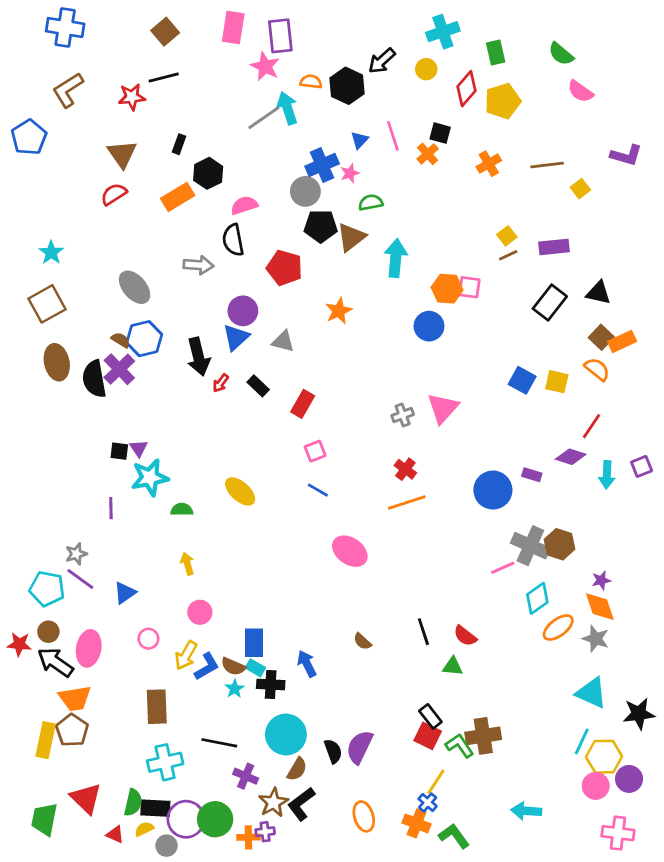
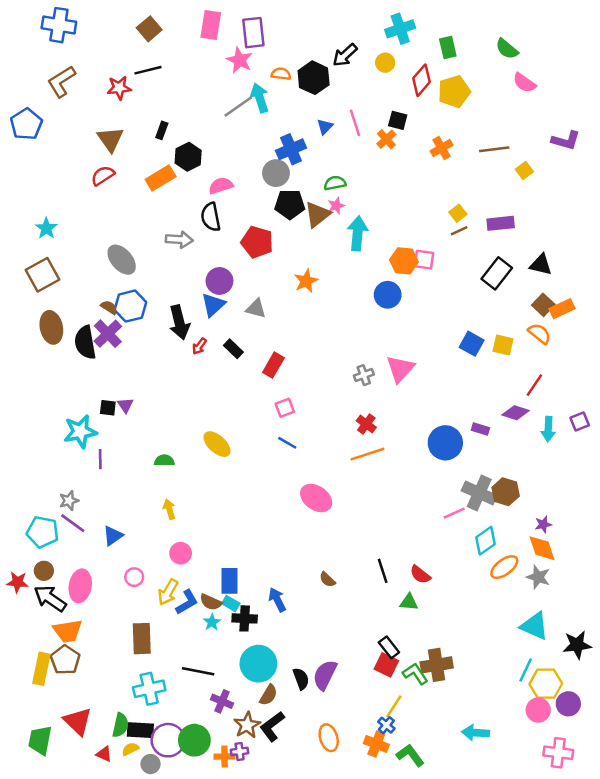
pink star: (350, 173) -> (336, 206), moved
cyan star: (150, 478) -> (80, 432), moved

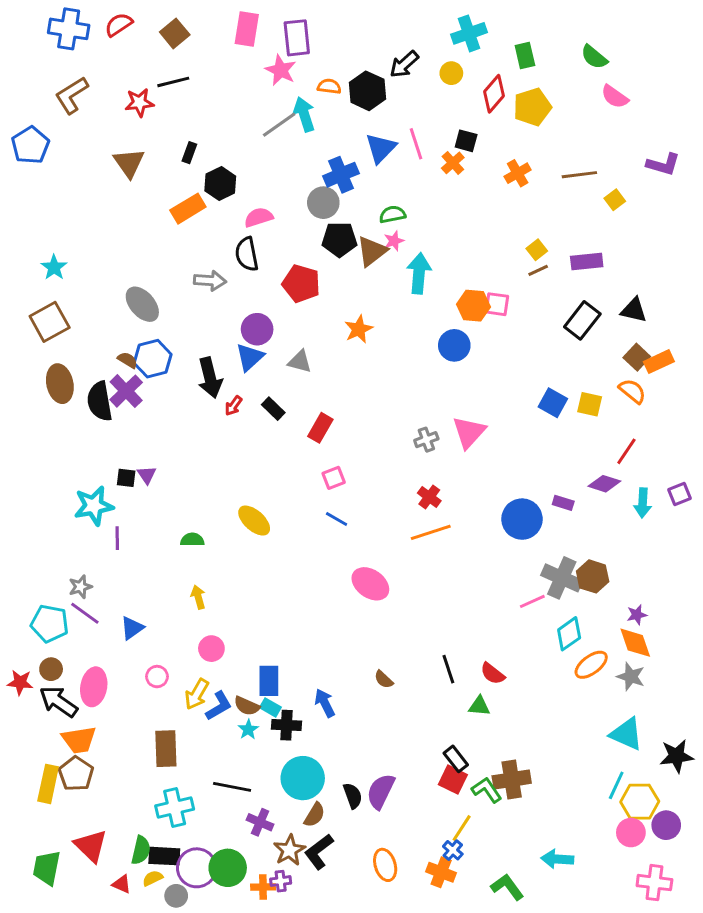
blue triangle: (325, 127) -> (381, 148), size x1.6
red semicircle: (103, 176) -> (119, 25), moved
green L-shape: (410, 755) -> (507, 887), moved

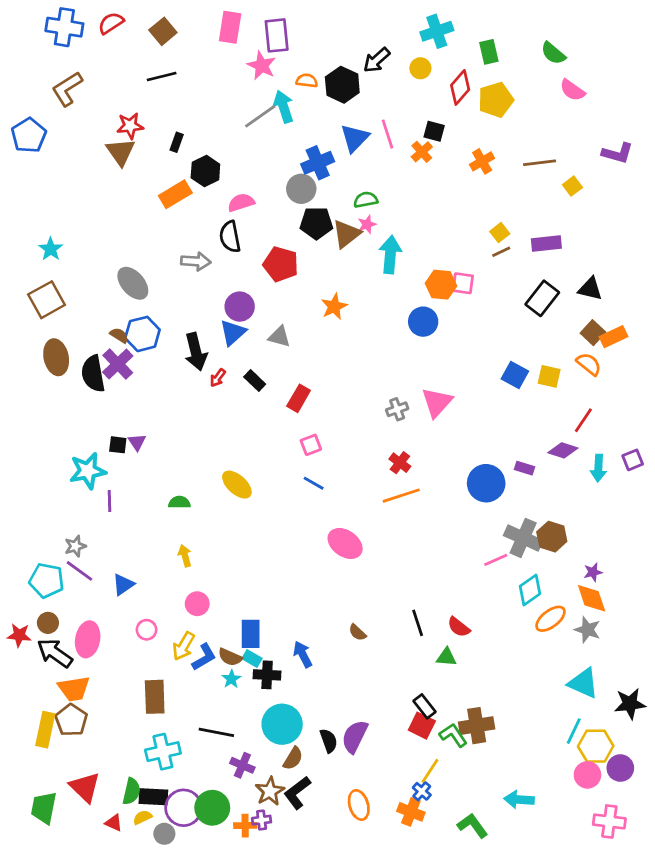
red star: (139, 103) -> (130, 126), moved

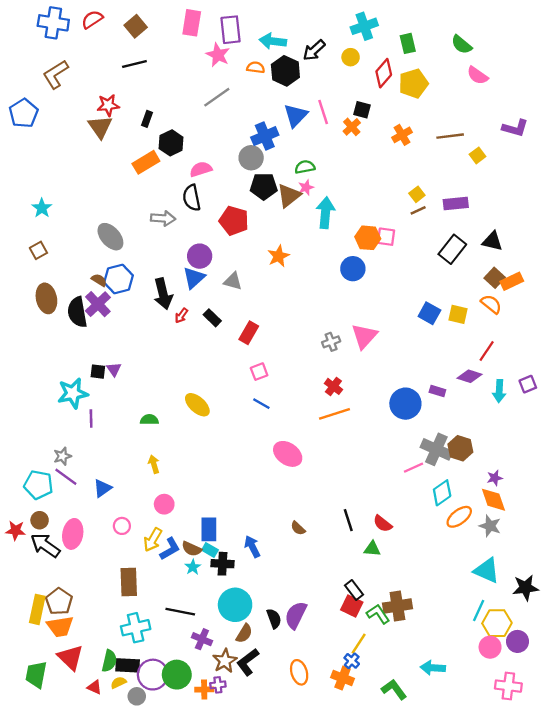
cyan arrow: (283, 107) -> (273, 41), moved, turned -65
brown square: (47, 300) -> (38, 250), size x0.6
orange trapezoid: (74, 689) -> (60, 627), moved

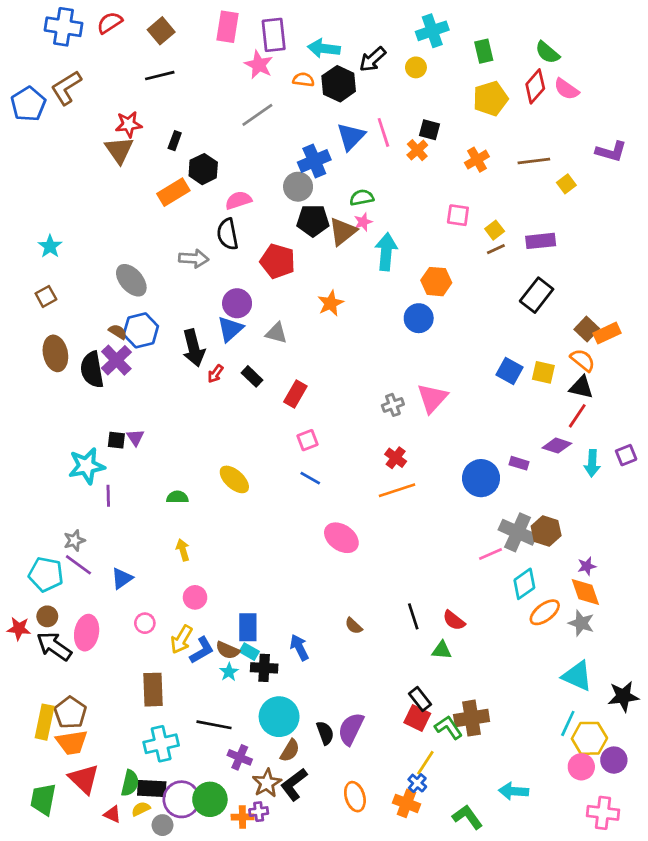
red diamond: (384, 73) -> (535, 86), moved
blue pentagon: (24, 113) -> (28, 104), moved
pink square: (386, 237) -> (458, 215), moved
black triangle: (492, 241) -> (581, 387), moved

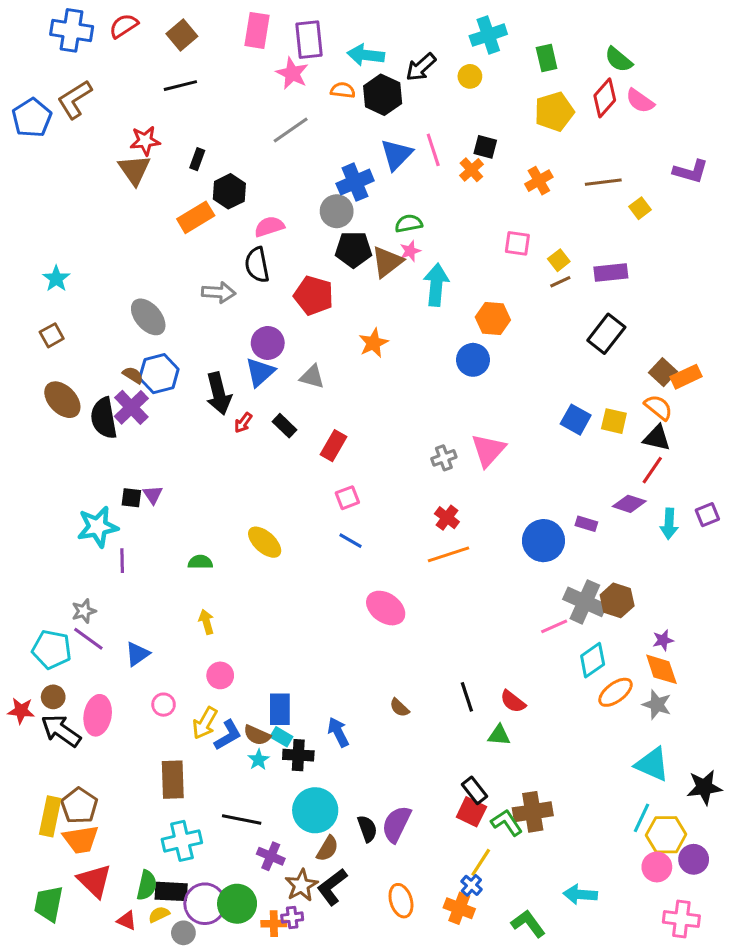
brown ellipse: (55, 353) -> (62, 400), turned -32

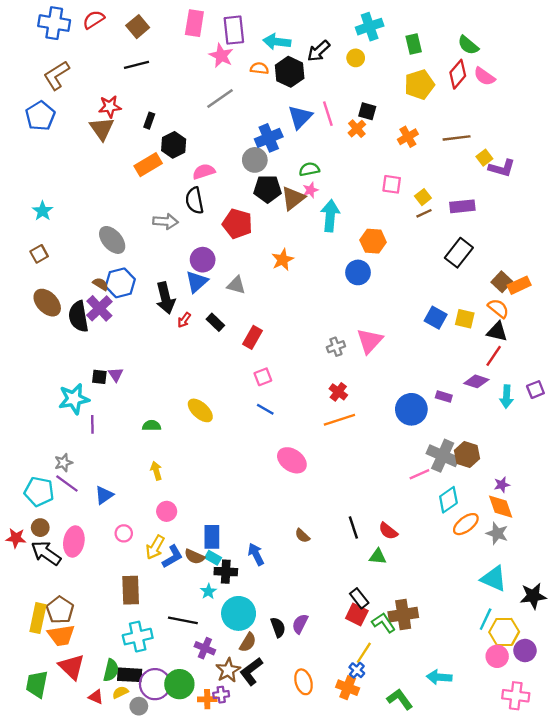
blue pentagon: (32, 118) -> (40, 116), moved
purple L-shape: (691, 171) -> (502, 168), moved
cyan star: (259, 760) -> (208, 591), moved
purple semicircle: (396, 824) -> (300, 624), size x0.7

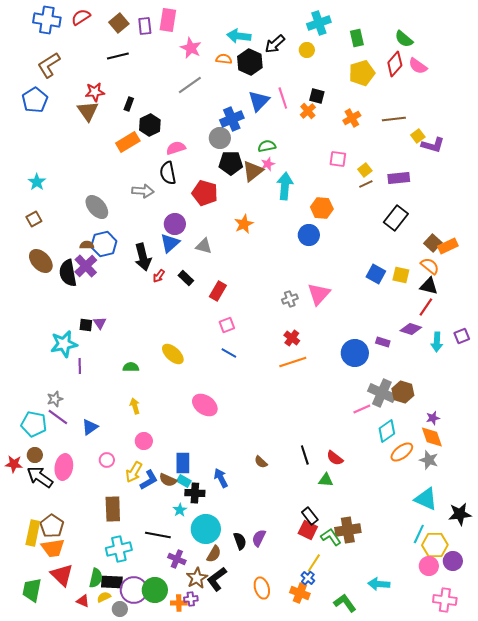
purple rectangle: (234, 30) -> (145, 26), moved, size x0.7
brown semicircle: (101, 284) -> (87, 245), turned -32
pink ellipse: (292, 460) -> (205, 405), moved

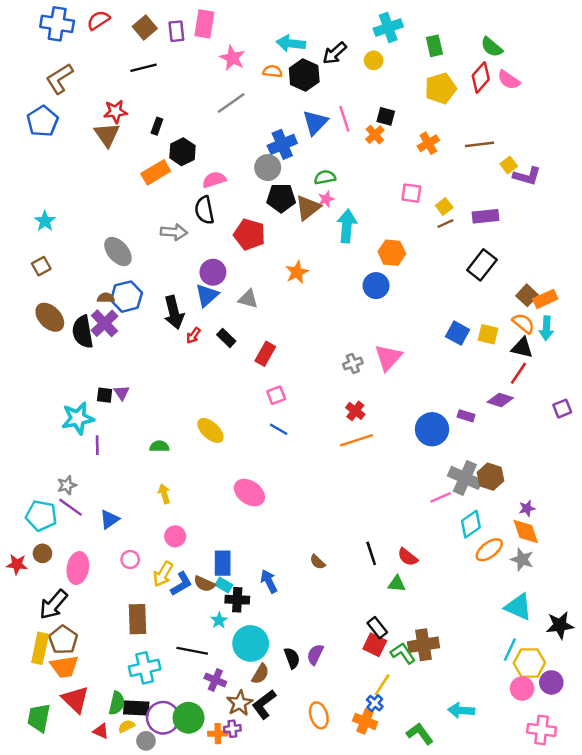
cyan arrow: (437, 342) -> (546, 328), moved
black arrow: (40, 477) -> (53, 605), moved, turned -84

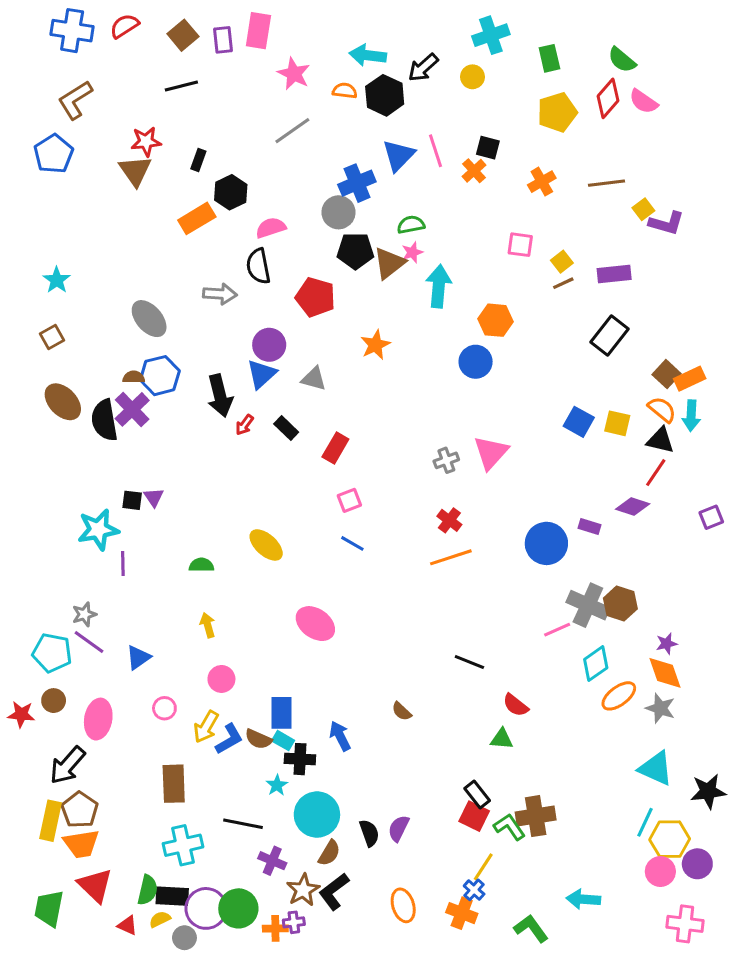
black line: (371, 553) -> (469, 662), moved, turned -50

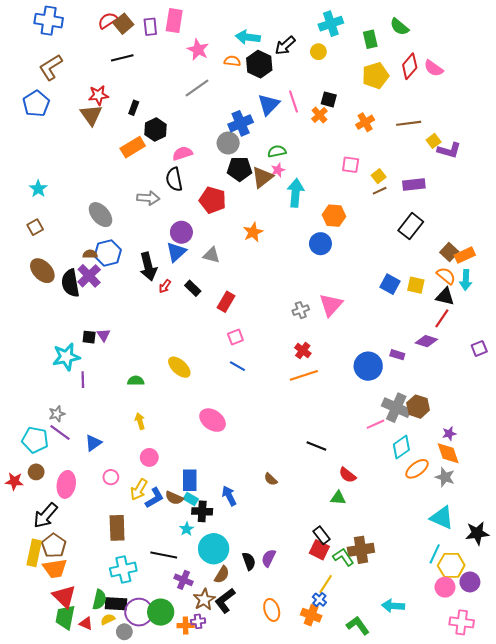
red semicircle: (124, 26) -> (108, 21), moved
green semicircle: (622, 60) -> (399, 27), moved
green trapezoid: (49, 908) -> (65, 617), moved

